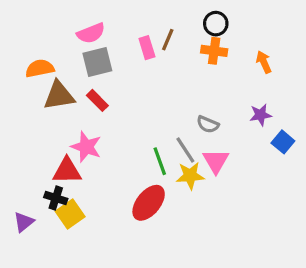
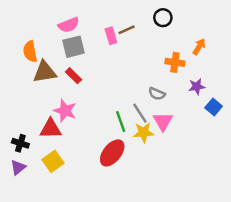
brown line: (168, 40) -> (127, 30), turned 42
orange cross: (214, 51) -> (175, 62), moved
orange arrow: (264, 62) -> (199, 47), turned 56
orange semicircle: (40, 68) -> (30, 51), turned -90
black cross: (56, 198) -> (20, 143), moved

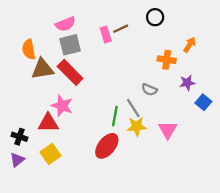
red rectangle: (74, 76) -> (70, 72), size x1.6
green line: (121, 122) -> (115, 116), turned 30
pink triangle: (163, 122) -> (168, 130), moved

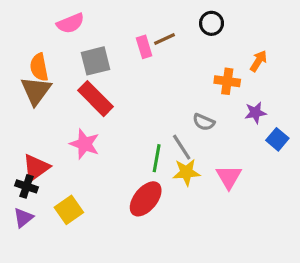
pink semicircle: (65, 24) -> (70, 23), moved
brown triangle: (42, 69) -> (36, 91), moved, turned -45
red triangle: (48, 123) -> (36, 168), moved, turned -35

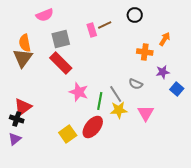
gray semicircle: (204, 122) -> (136, 84), moved
pink star: (85, 144) -> (79, 92), moved
yellow square: (69, 210) -> (68, 134), moved

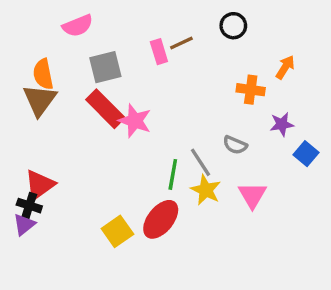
pink star: (79, 92) -> (135, 121), moved
yellow star: (119, 110) -> (206, 190), turned 30
purple triangle: (15, 139) -> (24, 225), moved

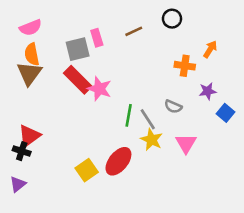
pink semicircle: (78, 26) -> (31, 28), moved
pink rectangle: (159, 52) -> (97, 38), moved
green line: (173, 174) -> (129, 115), moved
purple triangle: (24, 225) -> (18, 184), moved

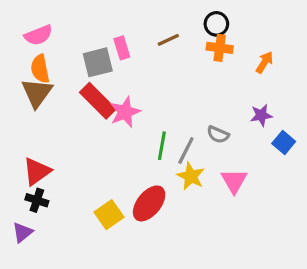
orange cross: (185, 66) -> (220, 48), moved
pink star: (99, 89) -> (125, 112), turned 30
gray line: (148, 119) -> (186, 151), turned 60
black cross: (22, 151) -> (37, 200), moved

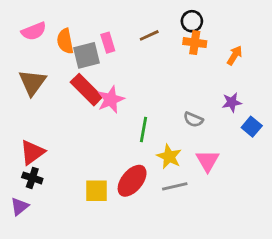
orange semicircle: (40, 69) -> (65, 41), moved
gray line: (186, 151) -> (175, 186), moved, turned 50
yellow square: (109, 215) -> (96, 191), turned 35

